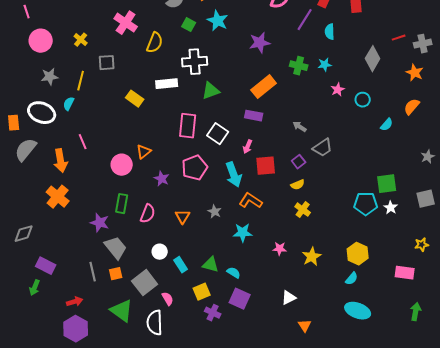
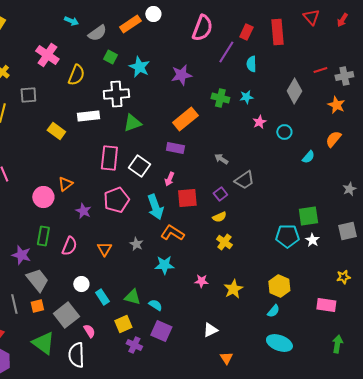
cyan star: (218, 21) -> (139, 67), moved

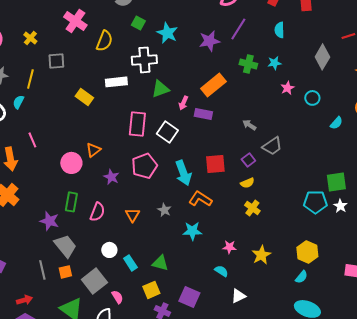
purple line: (226, 52) -> (238, 29), moved
pink arrow: (169, 179) -> (183, 103), moved
cyan semicircle: (155, 305) -> (221, 271), moved

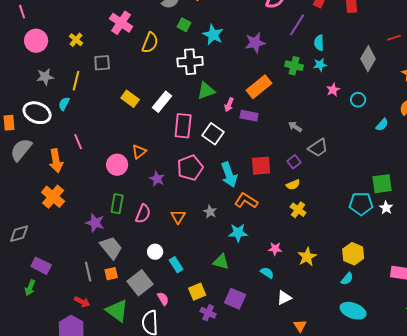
purple line: (238, 29) -> (297, 25), moved
cyan semicircle: (279, 30) -> (319, 43), moved
white rectangle: (116, 82) -> (162, 102), moved, turned -45
green triangle: (160, 263) -> (221, 262), moved
red arrow: (24, 300) -> (82, 302), moved, turned 42

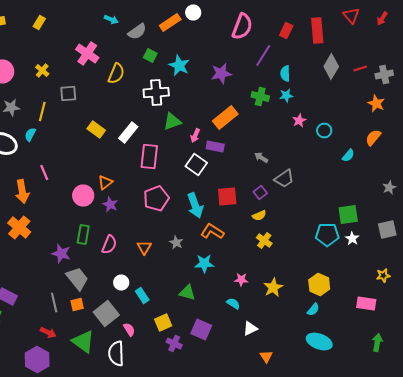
gray diamond: (368, 59) -> (331, 66), moved
white square: (213, 134) -> (196, 164), moved
purple star: (157, 179) -> (110, 204), moved

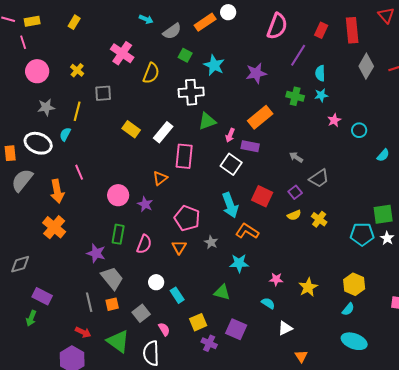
orange triangle: (105, 182) -> (160, 178), moved
red square: (227, 196) -> (262, 196), turned 30
pink pentagon: (156, 198) -> (187, 218), moved, turned -30
yellow cross: (264, 240) -> (319, 219), moved
gray square: (106, 314) -> (141, 313), size x0.7

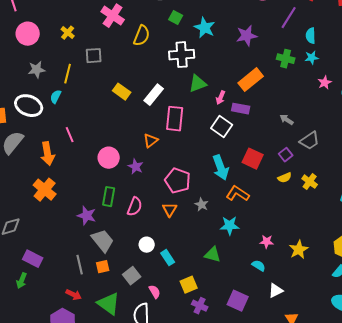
purple square: (236, 329) -> (238, 301), moved

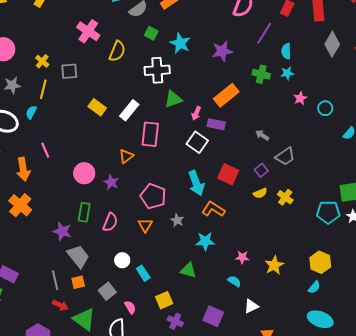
yellow cross: (68, 33) -> (42, 61), moved
red arrow: (74, 295) -> (60, 305), moved

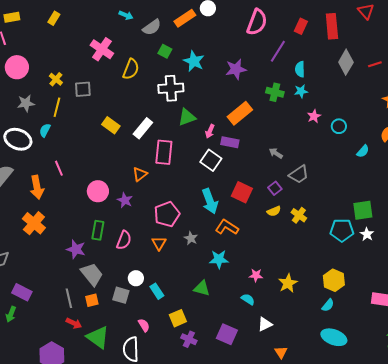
pink pentagon: (153, 196) -> (167, 214), turned 30
gray square: (107, 291) -> (121, 295), moved, turned -36

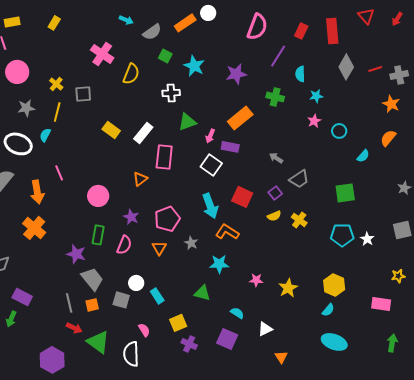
white cross: (171, 88) -> (171, 93), size x0.7
cyan star: (301, 91) -> (316, 96), moved
purple star: (125, 200) -> (131, 217), moved
green square: (363, 210) -> (345, 193), moved
cyan semicircle: (248, 299) -> (237, 313), moved

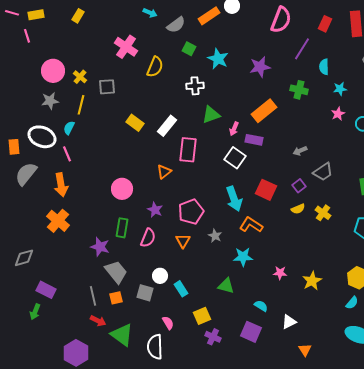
pink circle: (17, 72) -> (53, 71), moved
gray arrow: (276, 158) -> (300, 151), turned -56
pink line: (59, 173) -> (67, 154), moved

